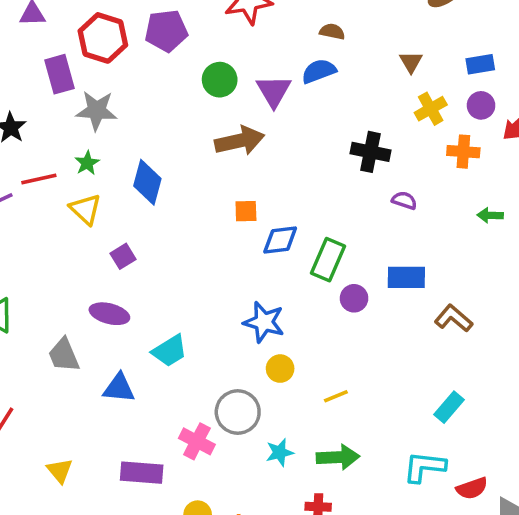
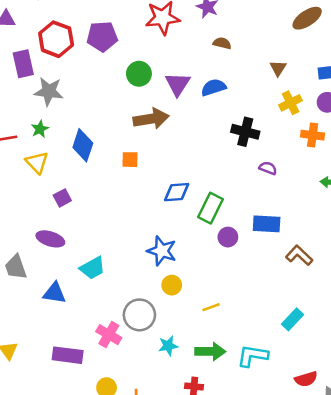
blue semicircle: (319, 71) -> (214, 87), moved
orange square: (246, 211) -> (130, 160), moved
cyan L-shape: (424, 467) -> (253, 356), moved

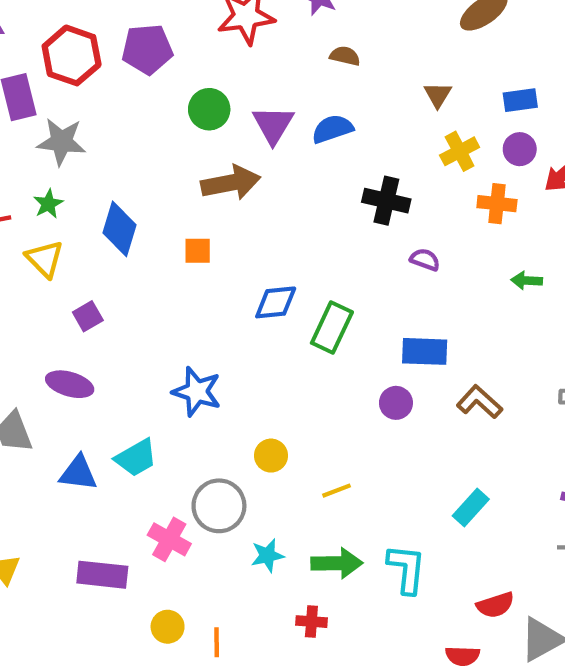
purple circle: (228, 237) -> (396, 403), moved
blue star: (162, 251) -> (197, 392), moved
cyan trapezoid: (92, 268) -> (136, 458), moved
cyan L-shape: (253, 356) -> (407, 569), turned 88

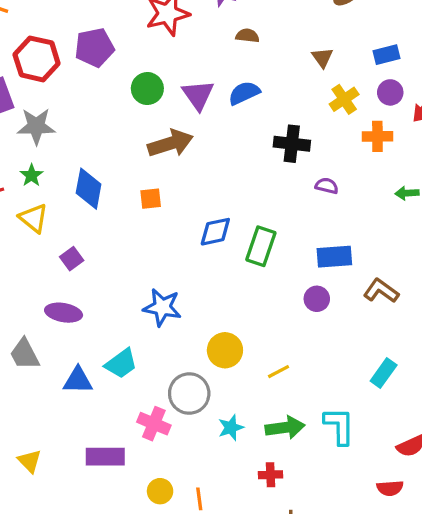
yellow circle: (271, 456) -> (225, 350), size x1.4

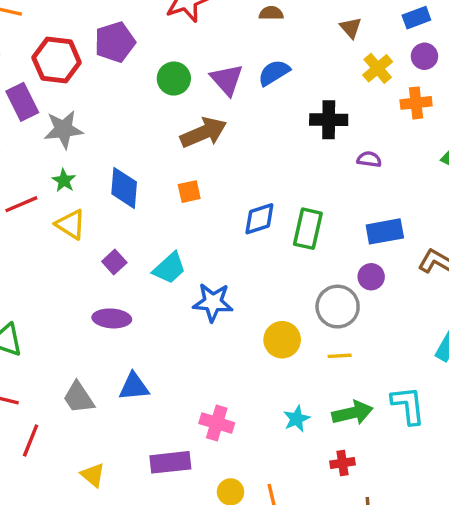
gray trapezoid: (25, 354) -> (79, 398), moved
cyan trapezoid: (121, 364) -> (169, 268), moved
yellow line: (279, 372) -> (340, 356), turned 30
gray circle: (189, 394) -> (338, 307), moved

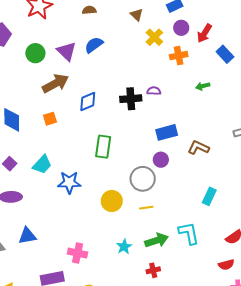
black cross: (329, 120) -> (131, 99), moved
blue diamond: (259, 219) -> (88, 102), moved
green rectangle: (308, 229) -> (103, 147), moved

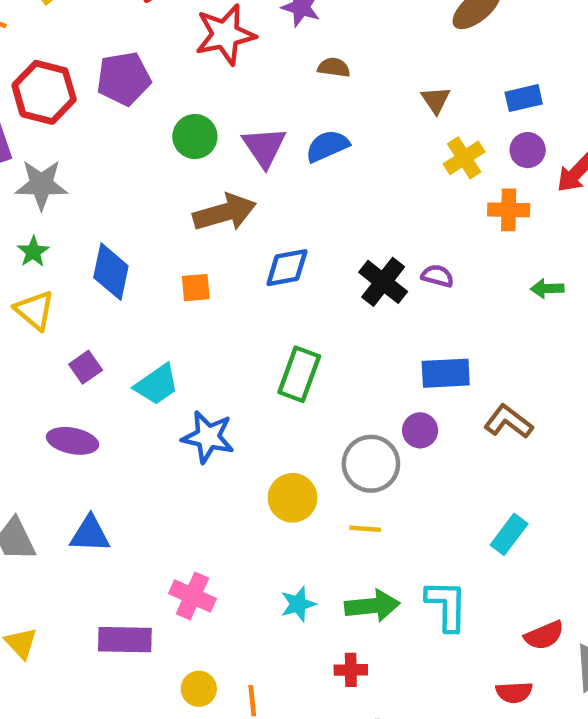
black cross: (131, 99) -> (383, 282), turned 30

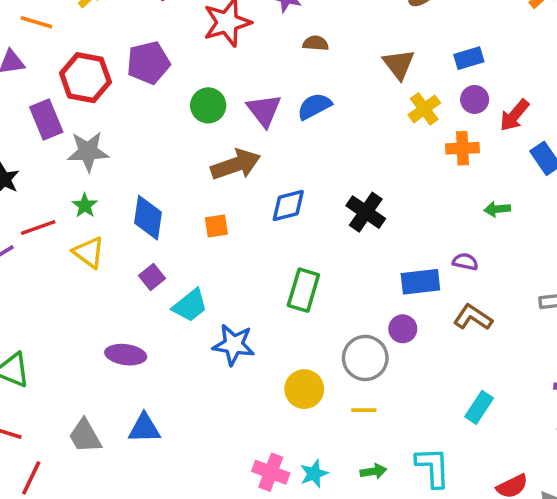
brown triangle: (436, 100) -> (399, 64), size x1.4
purple semicircle: (437, 276) -> (465, 262), moved
purple square: (86, 367) -> (152, 277), moved
pink cross: (193, 596) -> (271, 472), moved
green arrow: (372, 606) -> (373, 471), size x0.6

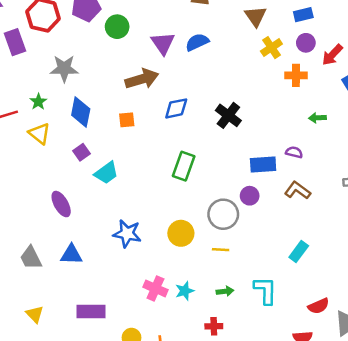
green circle: (208, 105) -> (117, 27), moved
gray star: (88, 151) -> (64, 69), moved
blue star: (234, 345) -> (127, 234), moved
purple ellipse: (126, 355) -> (61, 204), turned 50

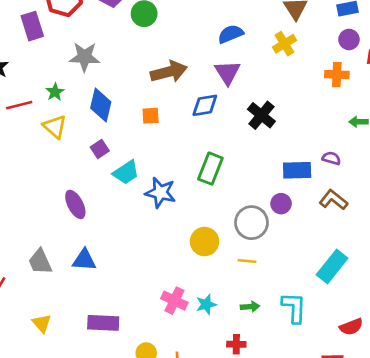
purple triangle: (163, 43) -> (227, 72), moved
yellow cross: (271, 48) -> (285, 44), moved
blue star: (127, 234) -> (160, 193), moved
cyan rectangle: (299, 251) -> (332, 266), size x1.4

